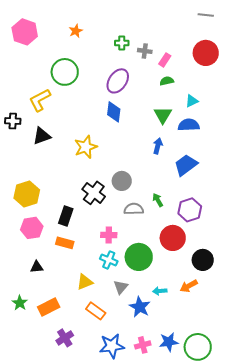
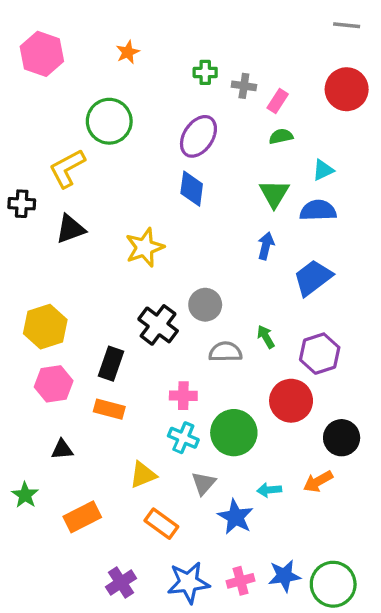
green star: (20, 303) -> (25, 495), moved
purple cross: (65, 338) -> (121, 583), moved

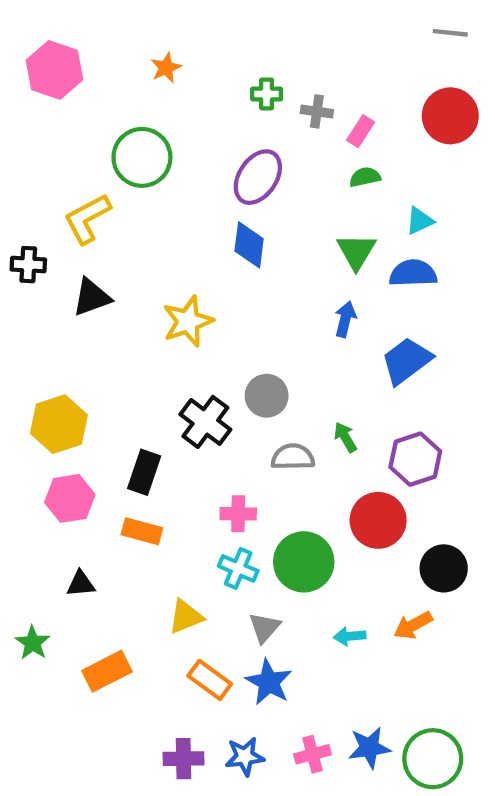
blue star: (236, 517) -> (269, 682), moved
purple cross: (121, 583) -> (184, 759), moved, turned 32
blue star: (188, 583) -> (245, 756), size x0.7

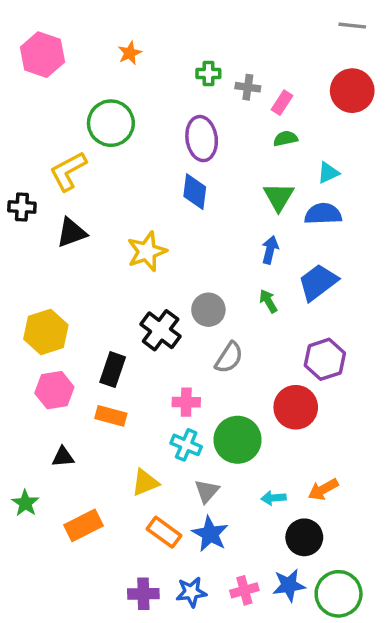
purple ellipse: (258, 177) -> (202, 139), turned -42
green arrow: (345, 437) -> (268, 301), moved
gray semicircle: (293, 457) -> (229, 358), turned 124
black circle: (444, 568) -> (304, 537), moved

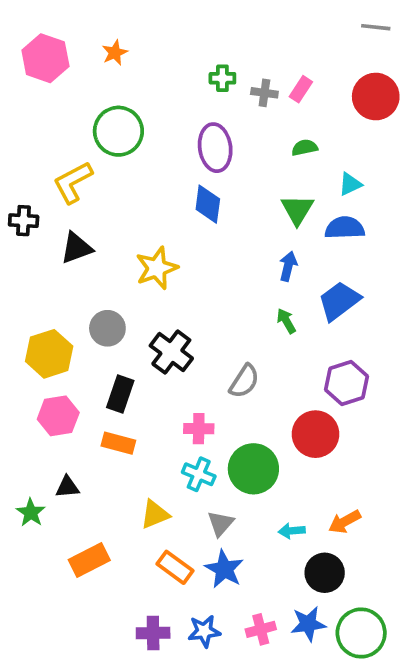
orange star: (130, 53) -> (115, 53), moved
pink rectangle: (282, 103) -> (301, 89), moved
gray circle: (208, 310) -> (107, 328), moved
green star: (25, 503) -> (31, 513), moved

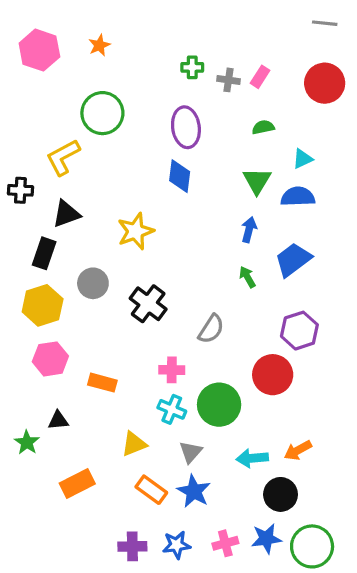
black rectangle: (120, 394) -> (44, 253), moved
cyan arrow: (292, 531) -> (252, 458), size x1.4

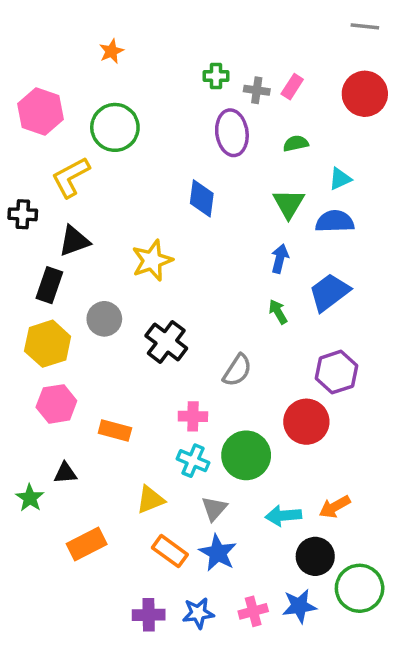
pink hexagon: (39, 50) -> (41, 111), moved
purple ellipse: (186, 127) -> (232, 133), moved
green circle: (312, 546) -> (360, 588), moved

